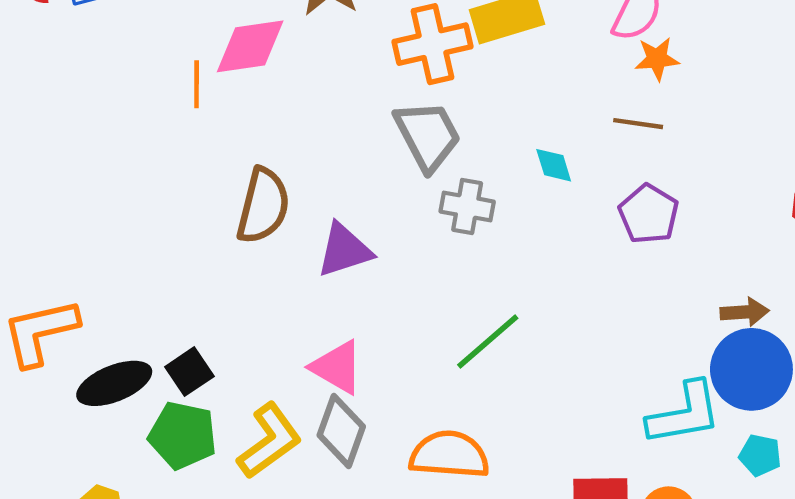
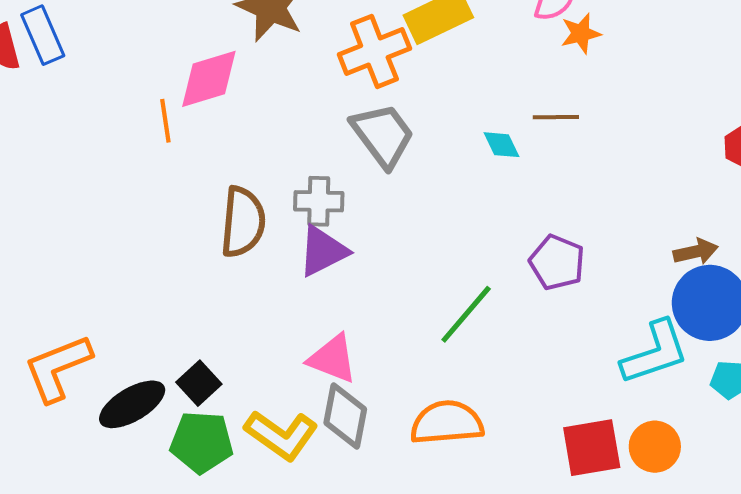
brown line: (638, 124) -> (556, 117), moved
gray cross: (467, 207) -> (319, 201), moved
purple pentagon: (649, 214) -> (557, 262), moved
yellow L-shape: (269, 441) -> (281, 435), turned 80

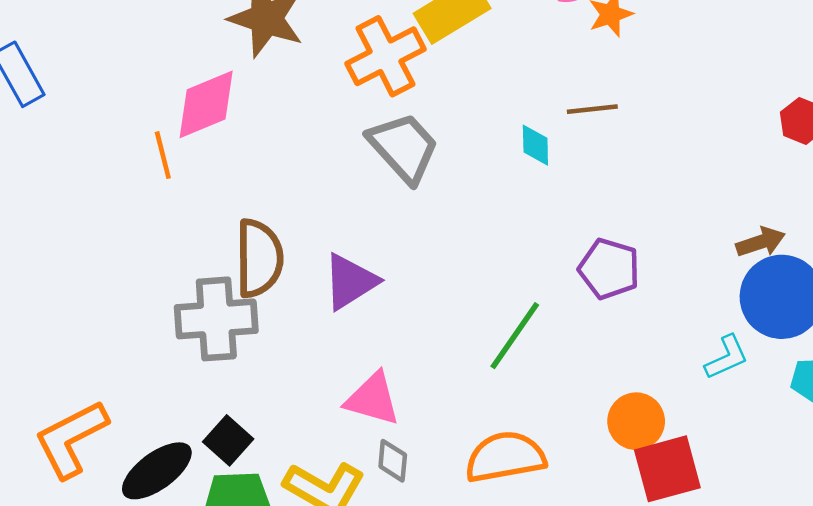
cyan diamond: (502, 145) -> (535, 145), turned 30
gray cross: (319, 201) -> (216, 319), moved, size x1.5
cyan L-shape: (655, 352) -> (727, 357), size x0.6
gray diamond: (345, 416) -> (393, 461), size x0.6
orange circle: (655, 447) -> (636, 421), moved

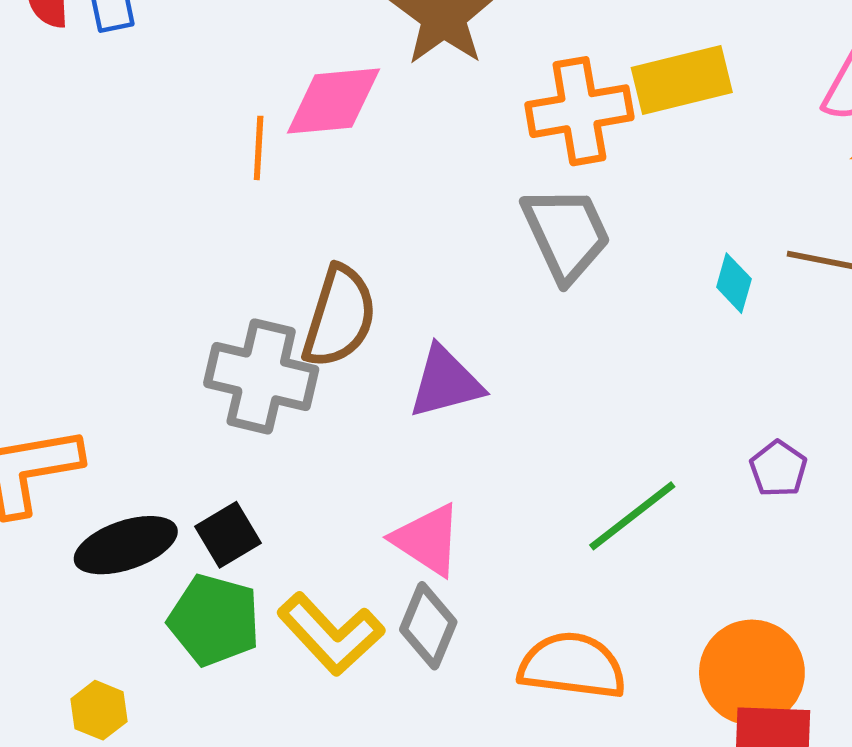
purple pentagon: (609, 269) -> (778, 469), size x0.7
orange circle: (636, 421) -> (752, 672), size x1.4
gray diamond: (393, 461) -> (428, 626), size x1.4

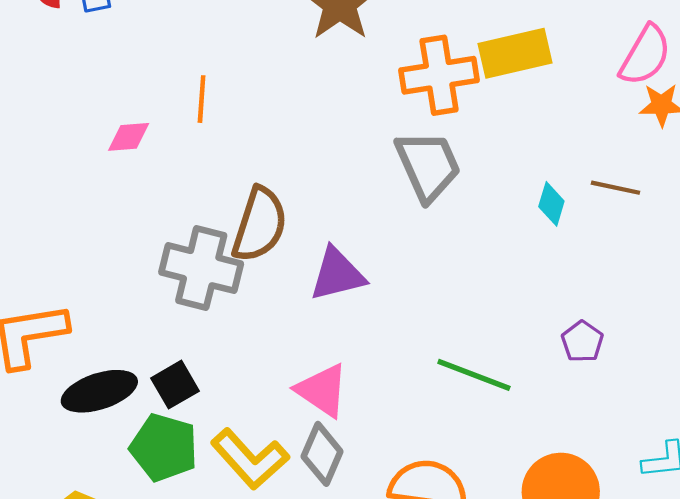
pink diamond: (333, 101) -> (129, 137), moved, size x0.6
green line: (632, 516) -> (474, 375), turned 58

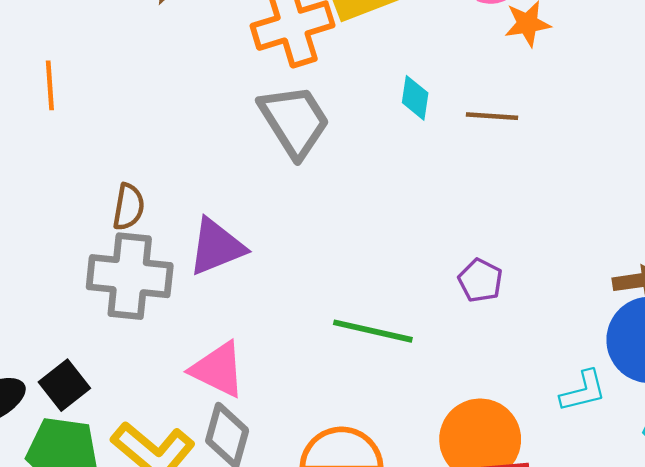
cyan diamond: (551, 204) -> (415, 98), moved
brown semicircle: (260, 225) -> (129, 207), size x0.6
gray cross: (201, 268) -> (130, 276), moved

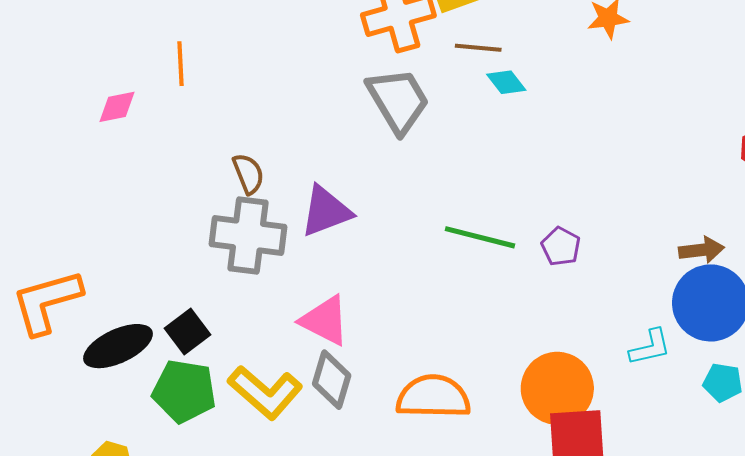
cyan diamond: (415, 98) -> (506, 82), turned -48
brown line: (492, 116) -> (478, 48), moved
brown semicircle: (129, 207) -> (248, 174), turned -33
green line: (373, 331) -> (480, 237), moved

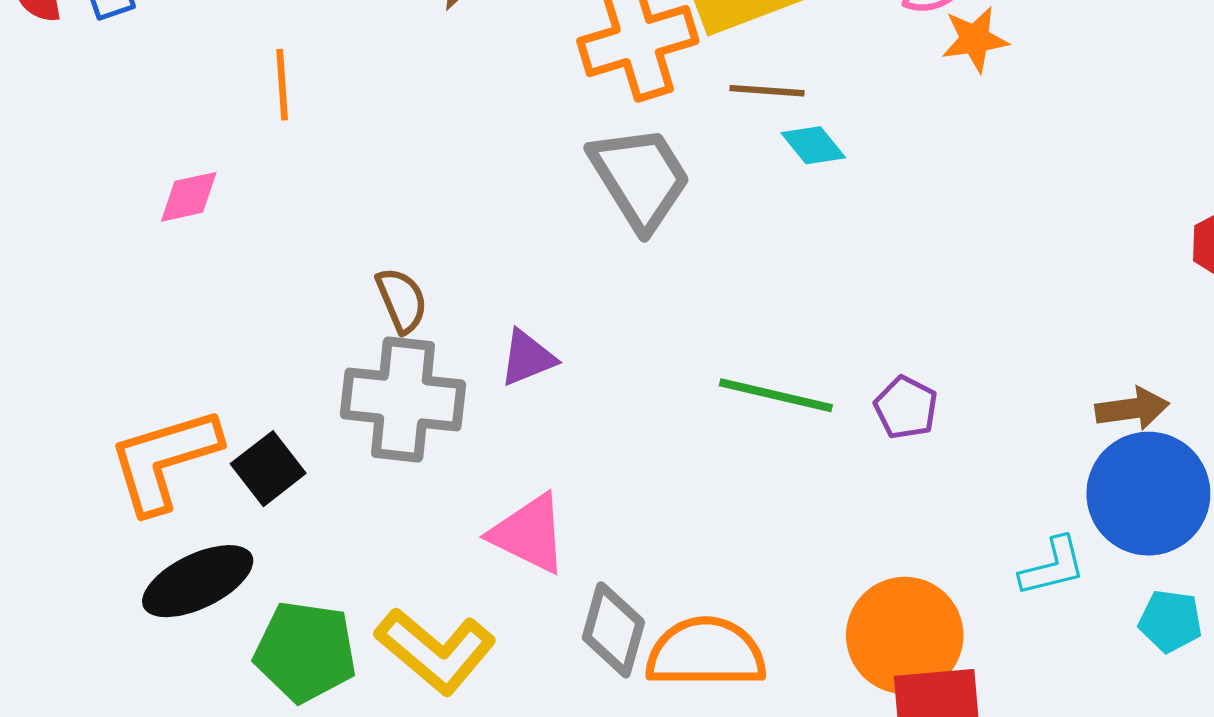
orange line: (181, 64) -> (282, 85), moved
purple triangle: (326, 211) -> (528, 358), size x0.7
orange L-shape: (47, 302) -> (164, 460), moved
black square: (187, 332) -> (268, 469), moved
gray diamond: (332, 380) -> (613, 630), moved

